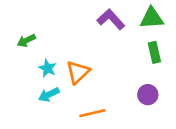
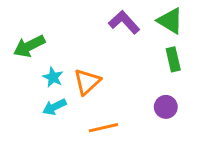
green triangle: (152, 18) -> (170, 21), turned 35
green arrow: (26, 41) -> (29, 46), size x1.5

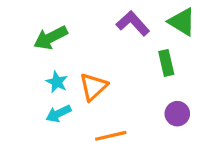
green arrow: (29, 46) -> (51, 38), moved
green rectangle: (173, 59) -> (166, 63), moved

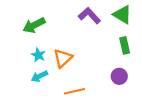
green rectangle: (166, 63) -> (125, 45), moved

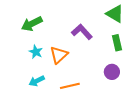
purple L-shape: (89, 16) -> (82, 32), moved
cyan arrow: (39, 76) -> (37, 81), moved

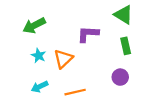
purple L-shape: (82, 32) -> (88, 34), turned -45

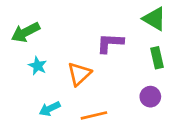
green arrow: (34, 25) -> (25, 32), moved
cyan star: (38, 56) -> (38, 66), moved

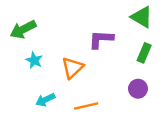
green rectangle: (157, 58) -> (144, 53), turned 36

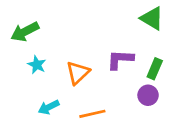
purple L-shape: (101, 39) -> (120, 59), moved
green rectangle: (144, 53) -> (155, 69), moved

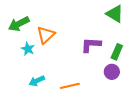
orange triangle: (78, 73) -> (46, 35), moved

